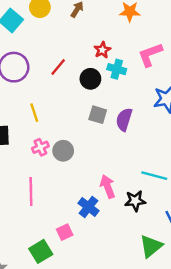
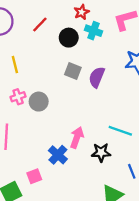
pink arrow: (108, 187) -> (77, 137), turned 35

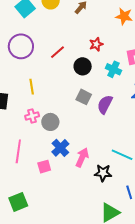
cyan cross: (93, 31) -> (113, 69), moved
blue cross: (58, 155) -> (60, 148), moved
pink square: (34, 176) -> (44, 167), moved

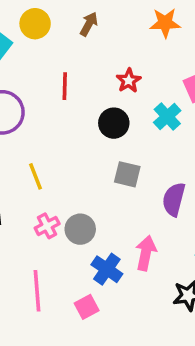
red line: (57, 52) -> (65, 86), moved, turned -35
cyan cross: (113, 69) -> (167, 116), turned 35
purple semicircle: (105, 104) -> (174, 199), moved
pink arrow: (82, 157) -> (146, 253), moved

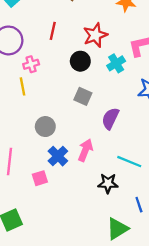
red star: (129, 81) -> (95, 35), size x1.5
pink cross: (47, 226) -> (31, 64), moved

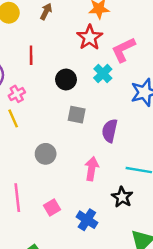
red star: (95, 35) -> (90, 37), moved
blue cross: (58, 156) -> (87, 220), moved
black star: (108, 183) -> (122, 197), turned -30

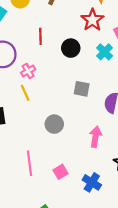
black circle: (66, 79) -> (71, 48), moved

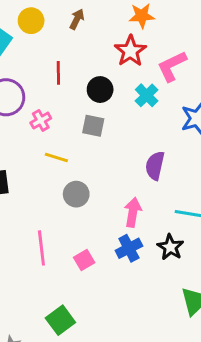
gray square: (82, 89) -> (93, 126), moved
yellow line: (25, 93) -> (56, 158), moved, turned -49
blue cross: (92, 182) -> (129, 248), moved, turned 30

